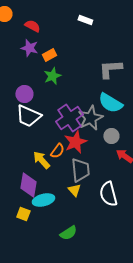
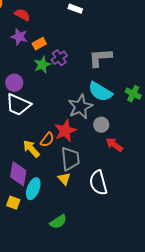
purple cross: (69, 118) -> (59, 58), moved, size x0.6
cyan ellipse: (43, 200) -> (33, 189), turned -55

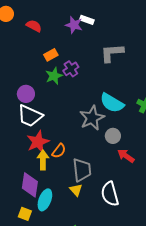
purple star: (19, 37) -> (74, 25), moved
gray L-shape: (100, 58) -> (112, 53), moved
red star: (65, 131) -> (38, 142), moved
yellow arrow: (31, 149) -> (43, 160), turned 42

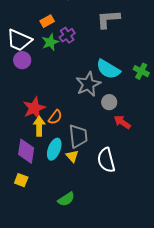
white trapezoid: (30, 116) -> (19, 40), moved
cyan ellipse: (45, 200) -> (54, 149), moved

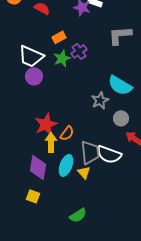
gray star: (88, 84) -> (100, 100), size x0.7
white semicircle: (106, 160) -> (109, 154), moved, turned -55

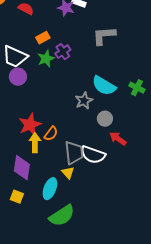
cyan ellipse: (66, 165) -> (50, 189), moved
green semicircle: (78, 215) -> (62, 216), size x1.5

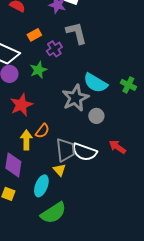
gray L-shape: (104, 36) -> (76, 33), moved, turned 80
green star: (46, 59) -> (38, 70), moved
gray star: (84, 101) -> (75, 98), size x1.5
red star: (30, 125) -> (21, 105), moved
red arrow: (118, 139) -> (117, 147), moved

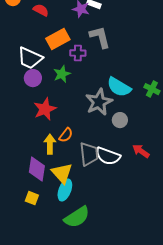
orange rectangle: (34, 35) -> (58, 39), size x1.6
purple cross: (54, 49) -> (78, 53), turned 35
yellow triangle: (59, 170) -> (62, 173), moved, size x1.6

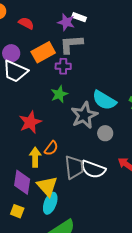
gray L-shape: (100, 37) -> (71, 44), moved, turned -80
green star: (62, 74) -> (59, 94), moved
purple circle: (33, 78) -> (11, 53), moved

